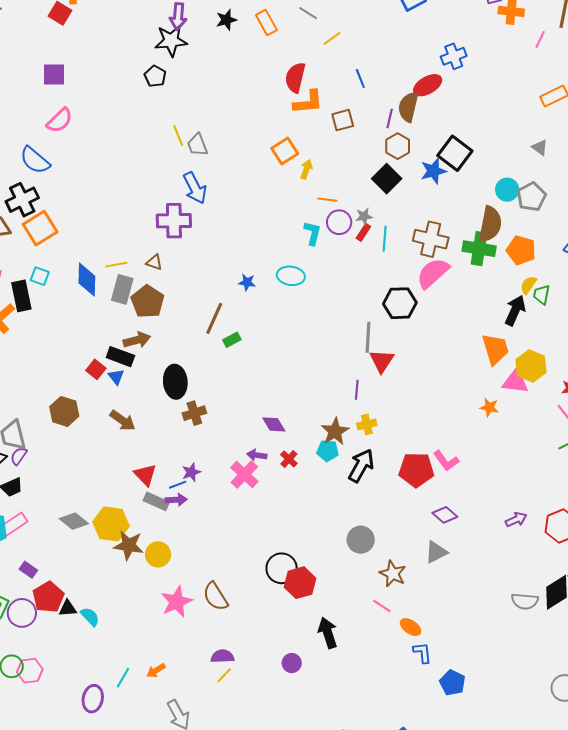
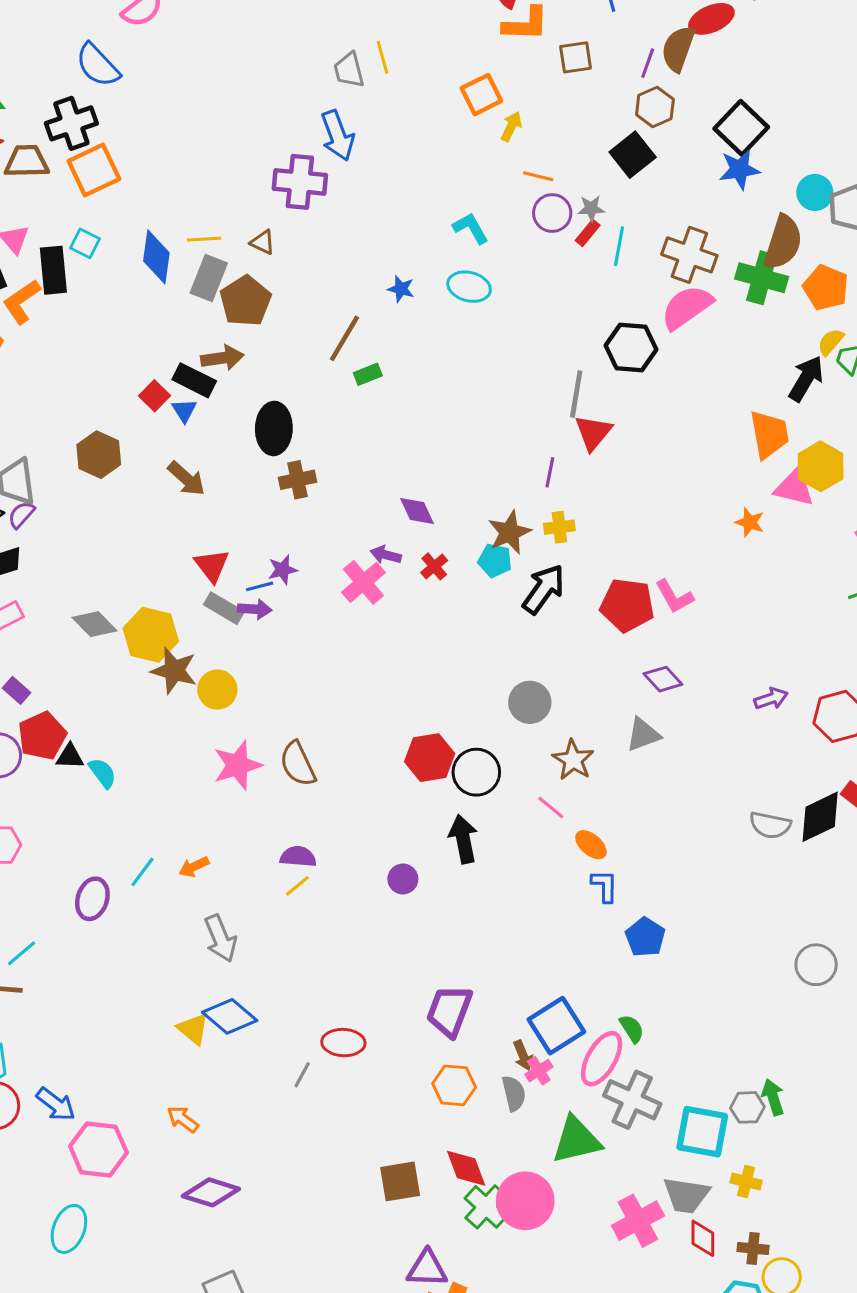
yellow line: (178, 135) -> (382, 57), moved
blue star: (433, 171) -> (739, 169), moved
cyan L-shape: (312, 233) -> (471, 228), moved, turned -50
black circle: (282, 568) -> (476, 772), moved

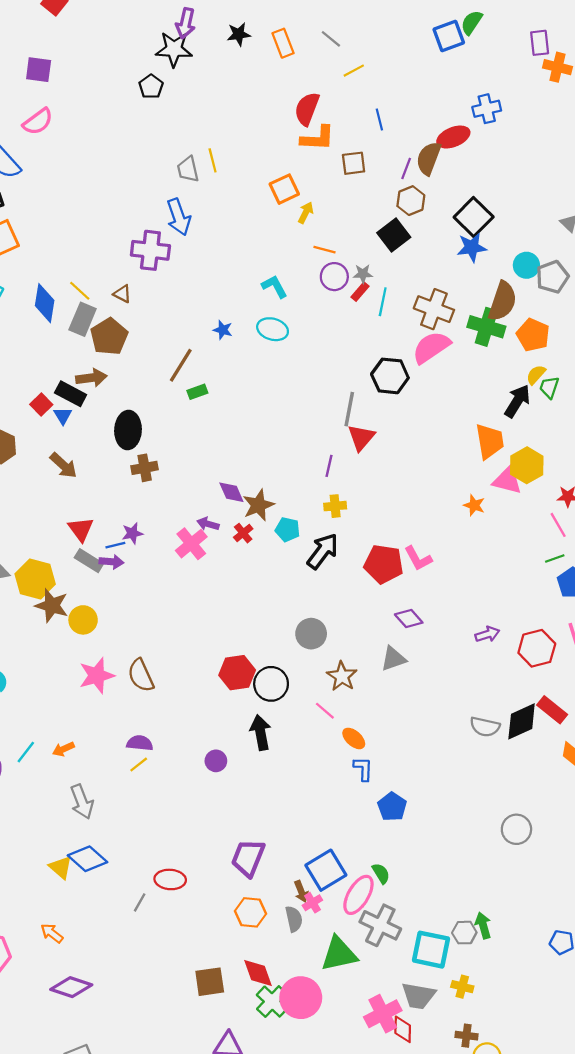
yellow line: (204, 239) -> (80, 291), turned 45
brown star: (510, 532) -> (258, 505), moved
red diamond: (703, 1238) -> (403, 1029), moved

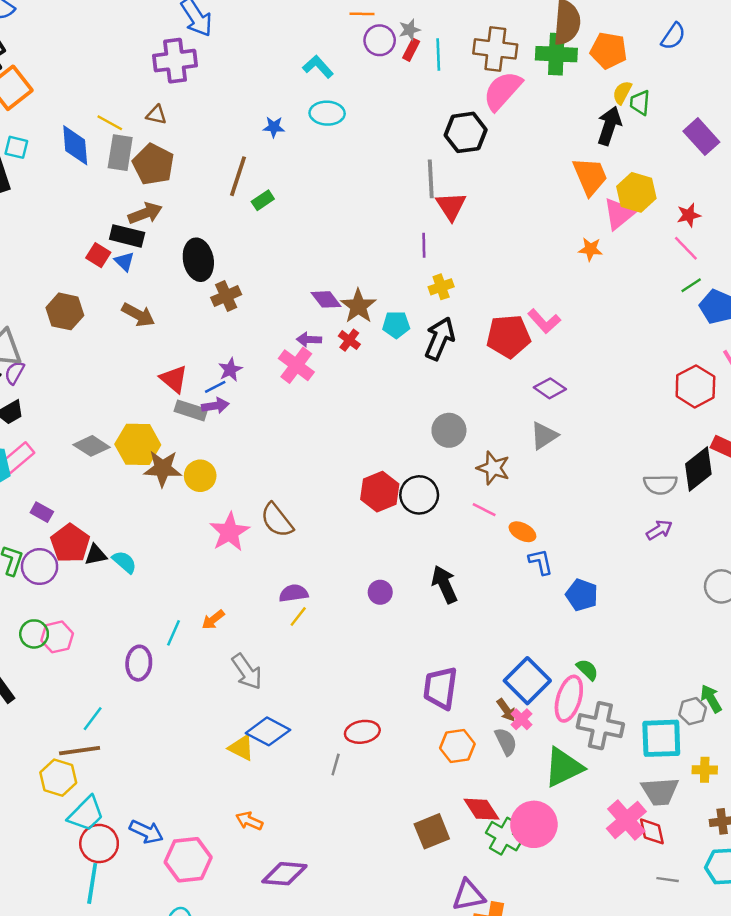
pink triangle: (507, 480) -> (619, 214), turned -40
purple arrow: (487, 634) -> (659, 530), moved
black arrow: (261, 733) -> (444, 584), moved

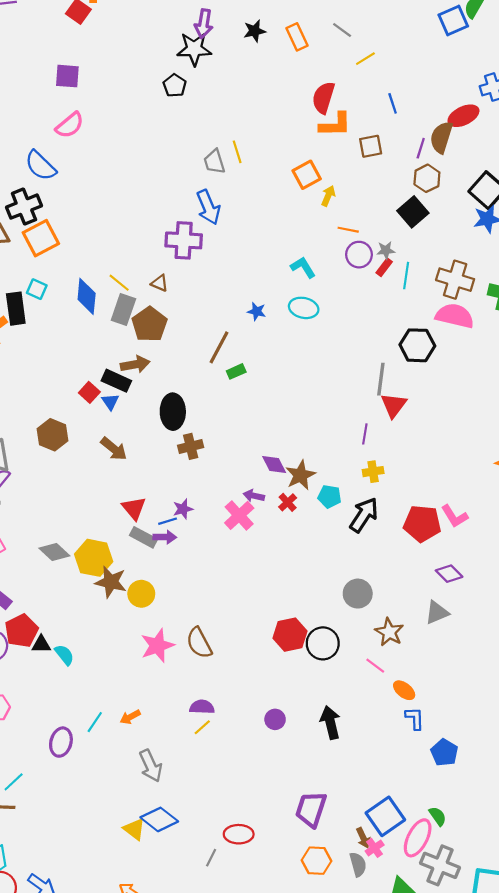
pink semicircle: (502, 91) -> (455, 316), turned 51

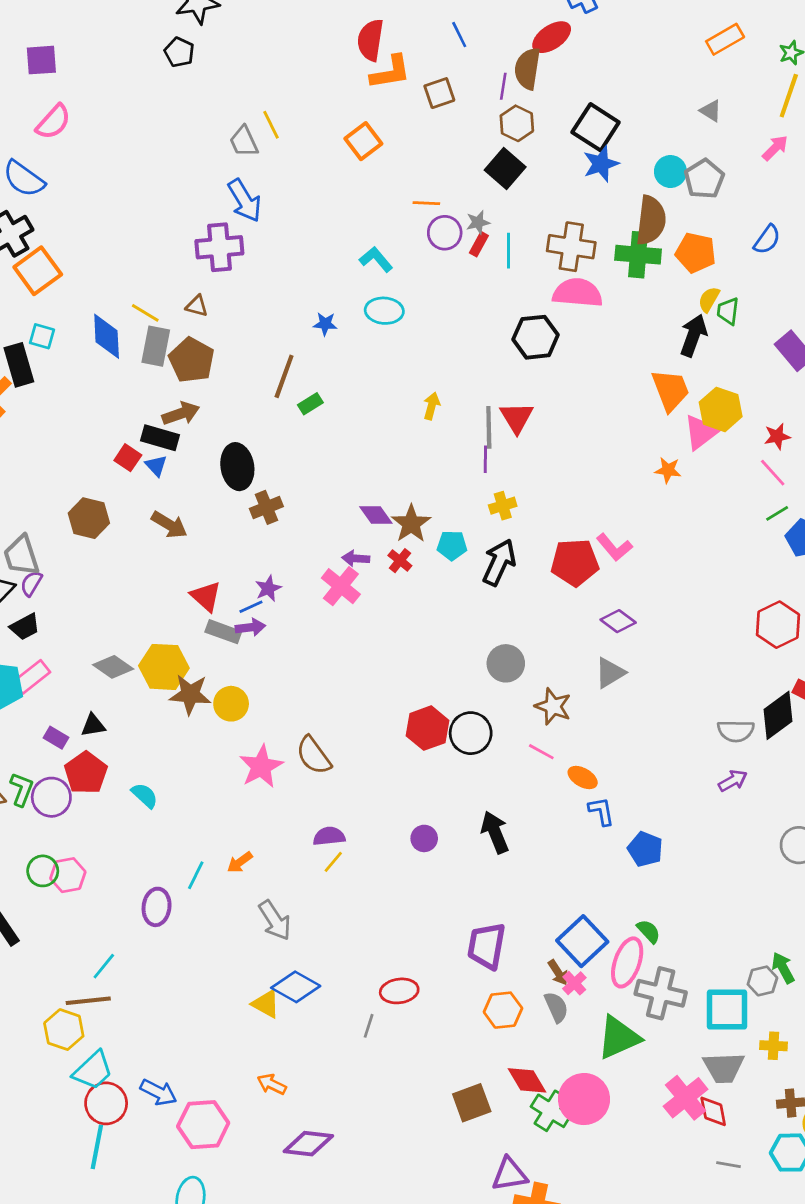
yellow arrow: (328, 196) -> (432, 406), moved
gray line: (381, 379) -> (489, 427), moved
black triangle: (41, 644) -> (93, 725), moved

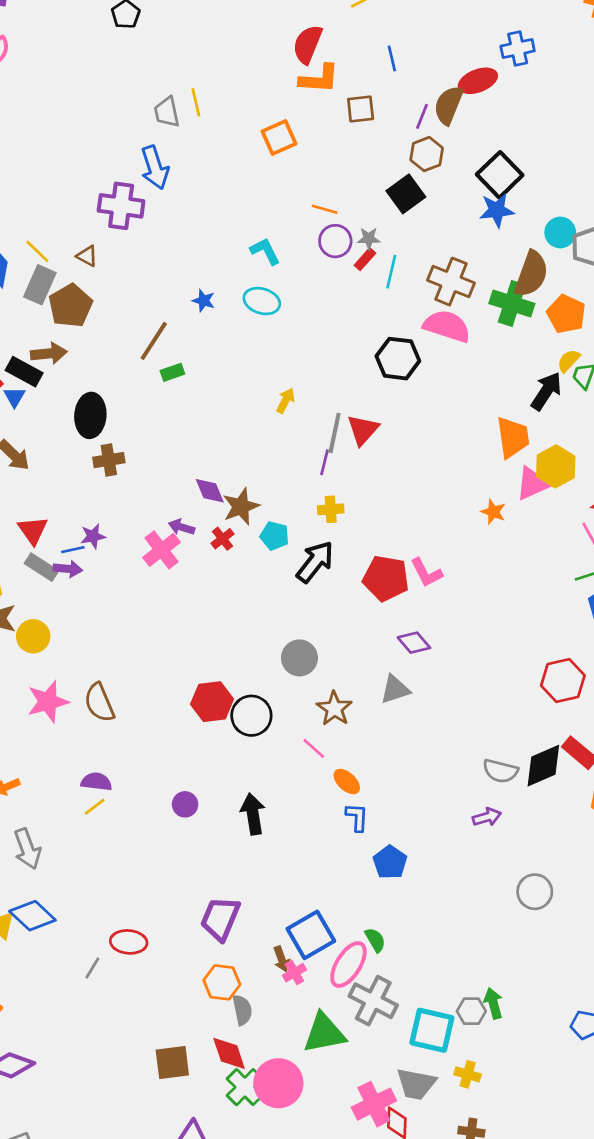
gray semicircle: (556, 1007) -> (242, 1010), moved

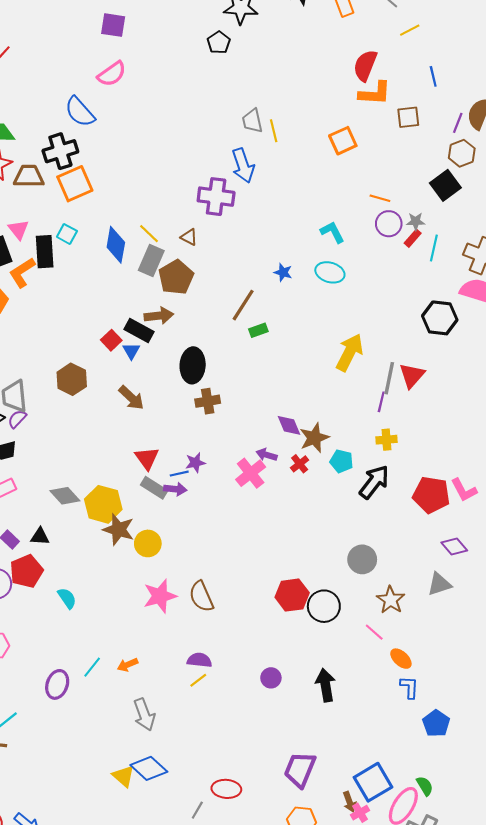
yellow line: (196, 102) -> (274, 131), moved
yellow arrow: (286, 401) -> (350, 352), size x1.8

